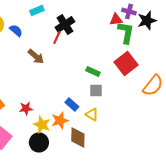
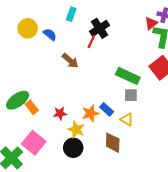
cyan rectangle: (37, 10) -> (71, 14), turned -48
red triangle: (116, 19) -> (151, 23), turned -32
green rectangle: (93, 71) -> (128, 76), size x1.6
orange star: (60, 120) -> (90, 113), moved

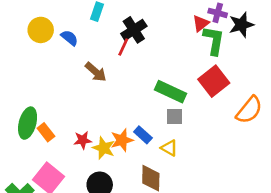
green ellipse: (18, 100) -> (28, 123), turned -40
yellow star: (76, 130) -> (104, 148), moved

